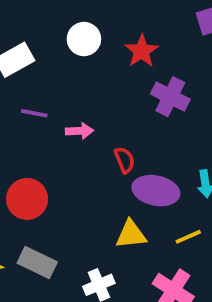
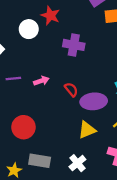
red star: (142, 51) -> (50, 16), moved
purple cross: (170, 97) -> (74, 45), moved

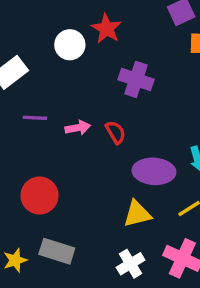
red semicircle: (71, 90) -> (115, 132), moved
white cross: (77, 163) -> (131, 264), moved

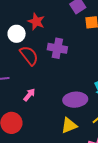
pink arrow: (78, 128) -> (29, 95), moved, turned -32
red semicircle: (115, 132) -> (29, 55), moved, size x1.5

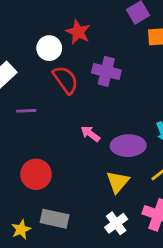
pink arrow: (29, 95) -> (90, 134), moved, turned -96
yellow triangle: (69, 125) -> (118, 182), turned -30

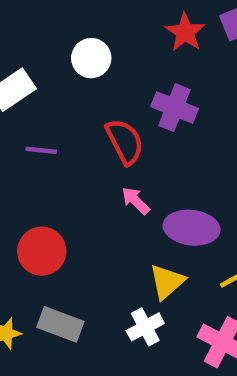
red star: (78, 32) -> (185, 32), moved
red semicircle: (66, 80) -> (125, 142), moved
white cross: (116, 223) -> (145, 327), moved

